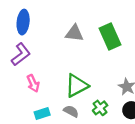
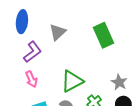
gray triangle: (74, 33) -> (58, 32), moved, turned -48
purple L-shape: (21, 54) -> (32, 52), moved

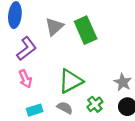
green rectangle: (103, 35) -> (86, 30), moved

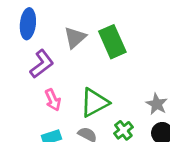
pink arrow: (25, 79) -> (53, 100), moved

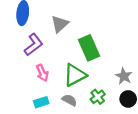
green rectangle: (112, 42) -> (89, 48), moved

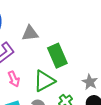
gray triangle: (60, 24) -> (30, 33), turned 36

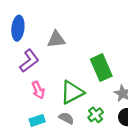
green rectangle: (57, 56) -> (101, 68), moved

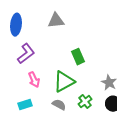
gray triangle: (56, 39) -> (56, 21), moved
green rectangle: (101, 68) -> (78, 57), moved, size x0.7
cyan rectangle: (37, 120) -> (25, 105), moved

